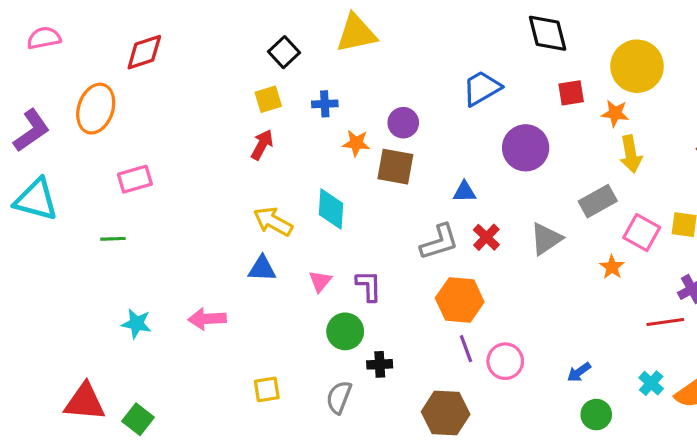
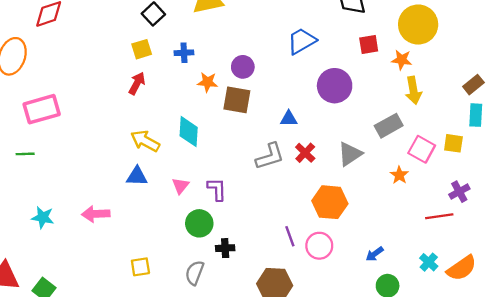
pink rectangle: (135, 179) -> (42, 109), size x1.4
orange hexagon: (460, 300) -> (330, 202), moved

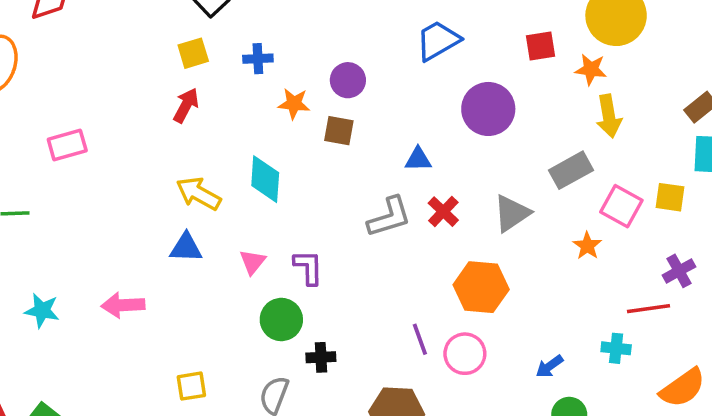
brown square: (237, 100) -> (339, 131), size x0.7
pink rectangle: (42, 109) -> (67, 145), moved, size x0.7
cyan cross: (429, 262) -> (616, 348), moved, turned -36

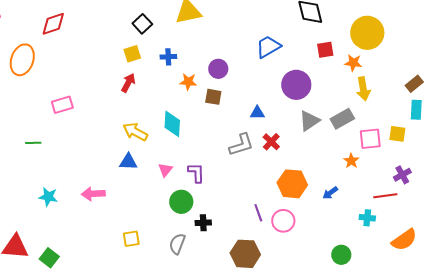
pink square: (621, 206) -> (370, 139), turned -35
gray triangle: (512, 213) -> (309, 121), moved
blue arrow: (549, 366) -> (330, 193), moved

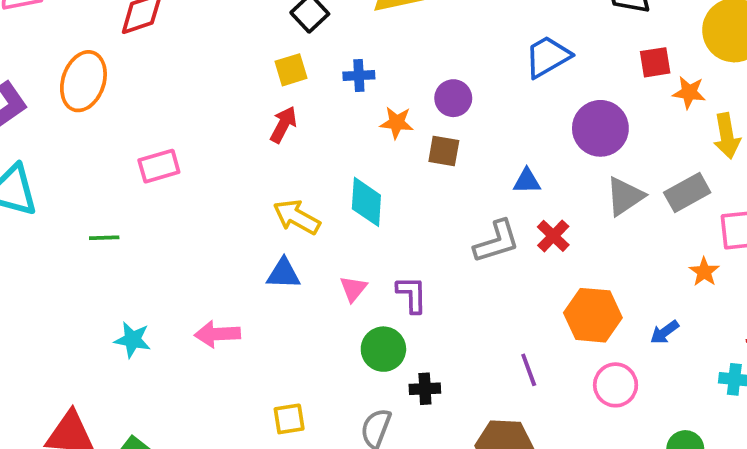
orange star: (353, 63) -> (689, 92), moved
pink circle: (283, 221) -> (616, 385), moved

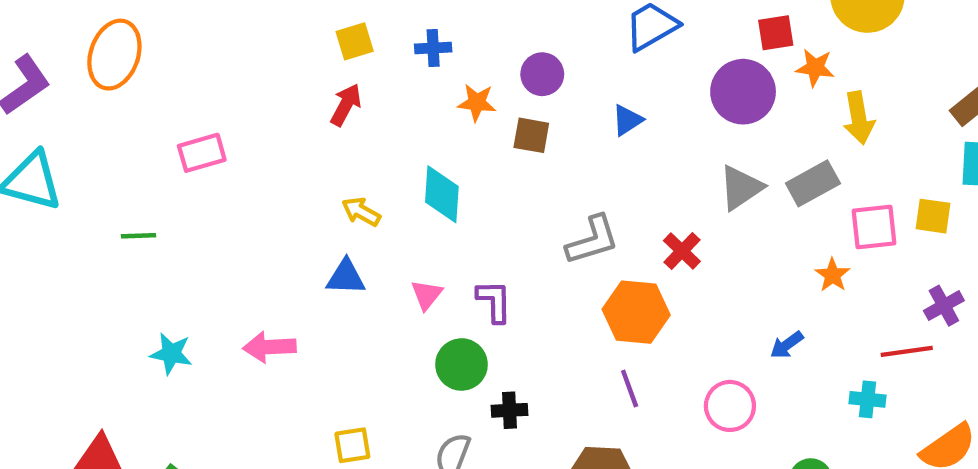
purple circle: (600, 128) -> (743, 92), moved
blue triangle: (527, 181) -> (627, 120), moved, turned -32
yellow arrow: (297, 217) -> (361, 212), size x0.7
red cross: (553, 236) -> (682, 251), moved
orange hexagon: (593, 315) -> (636, 312), moved

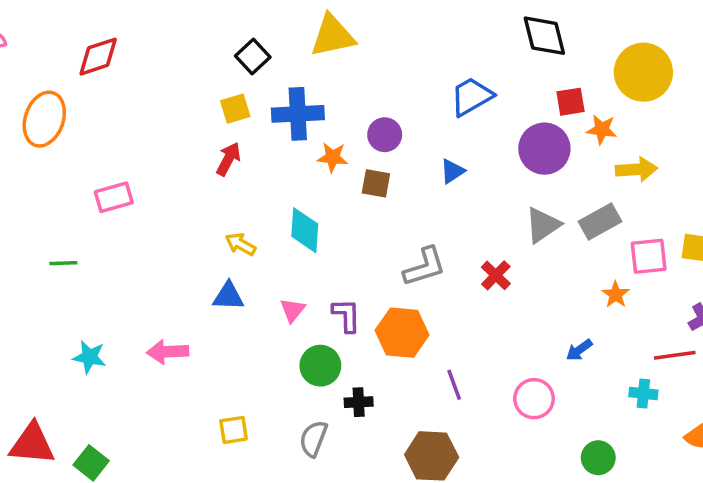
blue cross: (433, 48) -> (298, 114), size x1.8
yellow arrow: (859, 118) -> (636, 169), turned -84
orange hexagon: (636, 312) -> (402, 333), moved

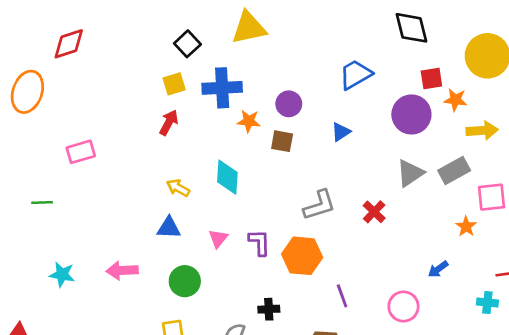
green circle: (320, 366) -> (185, 281), moved

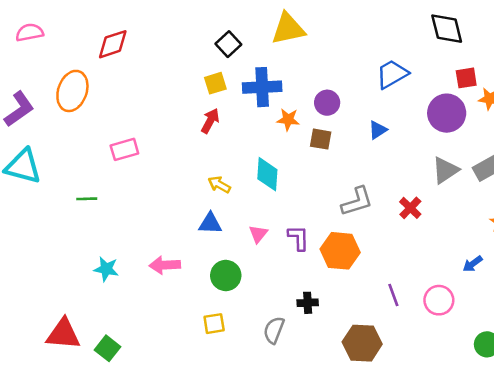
purple line: (342, 296) -> (393, 295), moved

